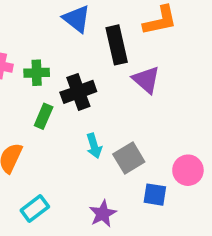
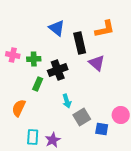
gray square: (129, 158) -> (82, 117), moved
cyan rectangle: (35, 208) -> (33, 137), turned -49
purple star: (103, 214) -> (53, 140), moved

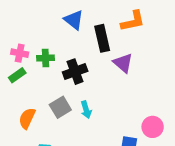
green rectangle: (38, 84) -> (17, 75), moved, turned 32
gray square: (82, 117) -> (60, 107), moved

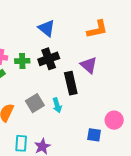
black rectangle: (102, 38) -> (71, 83), moved
black cross: (75, 72) -> (49, 59), moved

